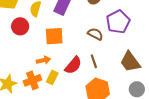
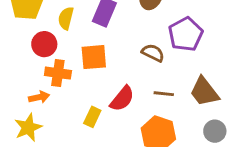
orange arrow: (44, 60) -> (39, 97), moved
brown line: (94, 61) -> (164, 94), moved, turned -64
orange cross: (32, 80) -> (58, 73), moved, turned 30

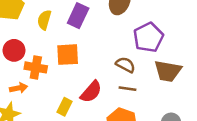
red circle: (44, 44) -> (14, 50), moved
brown semicircle: (153, 53) -> (125, 65), moved
brown trapezoid: (204, 92) -> (168, 71), moved, turned -44

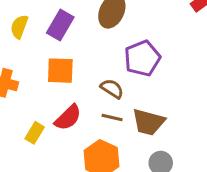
orange square: (68, 55) -> (60, 71), moved
brown trapezoid: (168, 71) -> (148, 122), moved

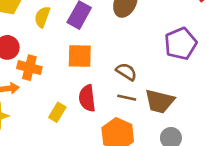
purple pentagon: (142, 58) -> (181, 44), moved
red semicircle: (68, 118) -> (87, 98), turned 128

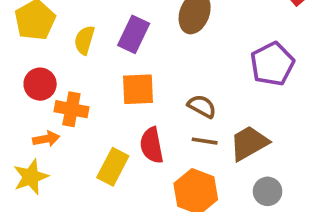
brown trapezoid: (159, 101) -> (249, 143), turned 140
yellow rectangle: (57, 112) -> (113, 167), size x1.4

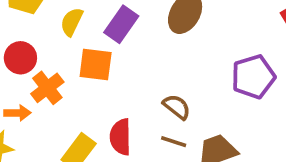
orange square: (138, 89) -> (96, 64), moved
orange cross: (71, 109) -> (47, 88), turned 32

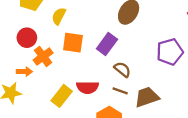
purple rectangle: (121, 24) -> (107, 44), moved
red semicircle: (120, 137) -> (88, 87), turned -90

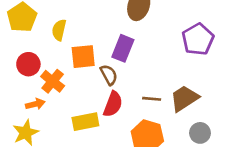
brown semicircle: (122, 69) -> (109, 75), moved, turned 36
red semicircle: (88, 87) -> (113, 104), turned -55
yellow rectangle: (62, 96) -> (85, 122), turned 55

